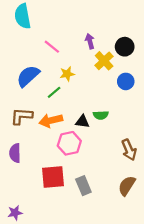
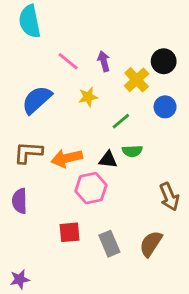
purple arrow: (90, 41) -> (104, 61), moved
green line: (54, 92) -> (121, 121), moved
red square: (53, 177) -> (70, 232), size x0.7
brown semicircle: (127, 186) -> (151, 244), moved

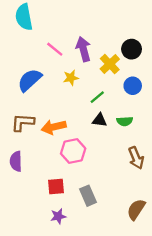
purple arrow: (104, 61) -> (83, 49), size x1.5
green semicircle: (132, 151) -> (125, 121), moved
black triangle: (108, 160) -> (99, 120), moved
brown semicircle: (151, 244) -> (136, 209), moved
purple star: (20, 279) -> (58, 216), moved

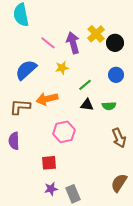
yellow cross: (110, 64) -> (96, 34), moved
orange arrow: (54, 127) -> (47, 99), moved
gray rectangle: (88, 196) -> (73, 194), moved

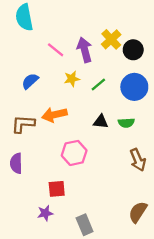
blue semicircle: (26, 70) -> (30, 81), size x0.7
blue circle: (116, 75) -> (134, 87), size x1.5
green line: (85, 85) -> (98, 85), moved
purple star: (51, 189) -> (45, 213), moved

